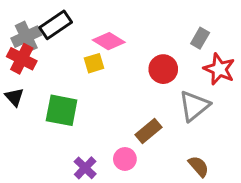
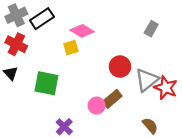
gray cross: (26, 37) -> (16, 15), moved
red circle: (163, 69) -> (120, 67), moved
red star: (219, 69) -> (166, 88), moved
pink circle: (125, 159) -> (97, 106), moved

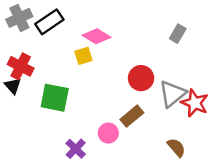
red cross: (16, 44) -> (21, 66), moved
pink circle: (97, 106) -> (108, 133), moved

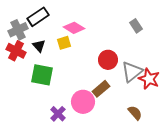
gray cross: (19, 18) -> (18, 30), moved
gray rectangle: (178, 34) -> (136, 26), turned -64
black triangle: (13, 86) -> (39, 46), moved
pink circle: (108, 133) -> (83, 102), size x1.5

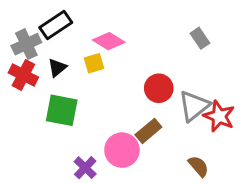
black triangle: (39, 46) -> (57, 68), turned 32

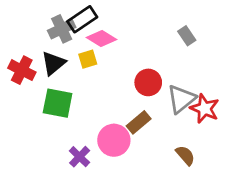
black rectangle: (56, 25) -> (82, 19), moved
gray cross: (26, 44) -> (62, 29), moved
black triangle: (57, 68) -> (53, 63), size x1.4

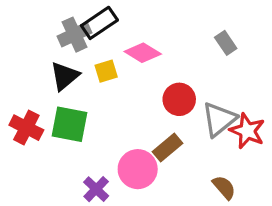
pink diamond: (102, 38) -> (143, 53), moved
red cross: (22, 70) -> (26, 128), moved

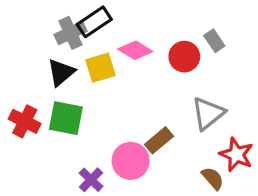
yellow square: (106, 71) -> (101, 68), size x1.4
red circle: (179, 99) -> (184, 57), moved
red star: (247, 131) -> (236, 155), moved

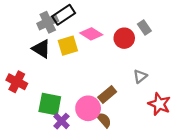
black triangle: (61, 72) -> (41, 49), turned -48
gray triangle: (208, 113) -> (140, 76), size x0.6
green square: (66, 118) -> (50, 104), moved
brown semicircle: (213, 178) -> (104, 120), moved

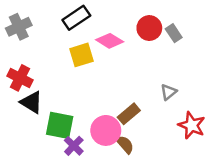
gray cross: (48, 22) -> (19, 27), moved
red circle: (124, 38) -> (149, 28), moved
black triangle: (41, 49) -> (32, 102), moved
red cross: (17, 82) -> (20, 78), moved

